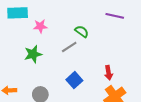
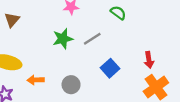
gray line: (69, 47) -> (92, 39), moved

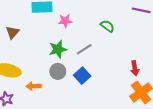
blue square: (110, 68) -> (82, 76), moved
gray circle: (71, 85) -> (58, 71), moved

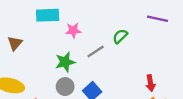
green semicircle: (107, 26) -> (120, 36), turned -80
gray line: (84, 49) -> (96, 51), moved

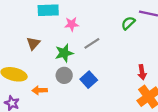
green semicircle: (120, 36) -> (128, 23), moved
brown triangle: (15, 43) -> (33, 43), moved

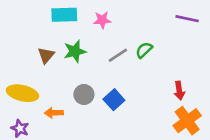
green semicircle: (128, 23) -> (144, 50), moved
pink star: (72, 24) -> (102, 20), moved
green star: (64, 53) -> (75, 51), moved

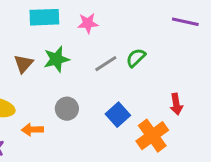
blue square: (114, 100) -> (118, 115), moved
orange cross: (187, 121) -> (152, 136), moved

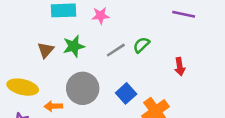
red arrow: (176, 104) -> (180, 67), moved
gray circle: (67, 109) -> (83, 88), size x1.6

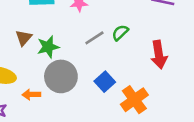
green star: (74, 46) -> (48, 47), moved
red arrow: (180, 67) -> (159, 55), size x1.5

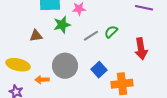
brown triangle: (24, 38) -> (36, 36), turned 40
green star: (48, 47) -> (62, 25), moved
orange cross: (134, 100) -> (122, 84), turned 30

